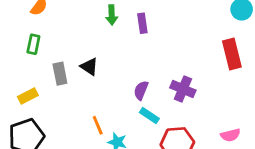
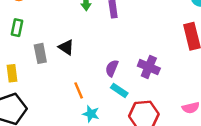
yellow rectangle: (28, 96) -> (12, 73), turned -70
orange line: (98, 125) -> (79, 90), moved

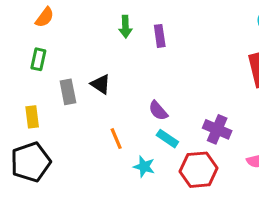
purple cross: (149, 67) -> (217, 129), moved
purple semicircle: (112, 68) -> (158, 111), turned -63
cyan star: (91, 114) -> (144, 167), moved

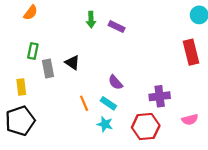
purple rectangle: (160, 36) -> (117, 27), turned -56
green rectangle: (38, 59) -> (33, 51), moved
purple cross: (217, 129) -> (160, 96), turned -30
cyan rectangle: (167, 139) -> (108, 103), moved

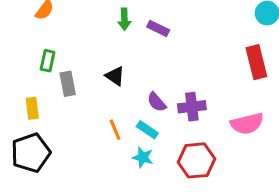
black triangle: (72, 63) -> (115, 76), moved
purple cross: (160, 96) -> (192, 107), moved
pink semicircle: (190, 120) -> (247, 124), moved, size x1.5

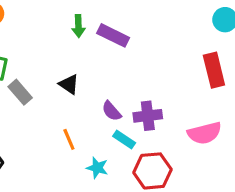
purple rectangle: (158, 28) -> (113, 35), size x1.4
gray rectangle: (68, 84) -> (20, 92), turned -30
cyan rectangle: (147, 130) -> (124, 139), moved

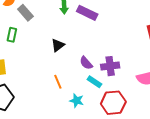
black triangle: (69, 84) -> (58, 45), turned 48
gray rectangle: (20, 92) -> (25, 13), moved

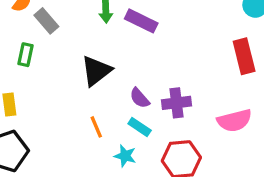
black triangle: (58, 45) -> (96, 71), size x1.5
cyan rectangle: (94, 82) -> (140, 127), moved

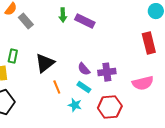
green rectangle: (25, 55) -> (13, 56), moved
black triangle: (96, 71) -> (45, 63), moved

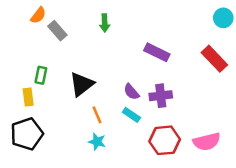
purple rectangle: (85, 21) -> (157, 52), moved
red rectangle: (149, 43) -> (214, 59), turned -30
pink semicircle: (143, 83) -> (207, 142), moved
cyan star: (75, 105) -> (97, 142), moved

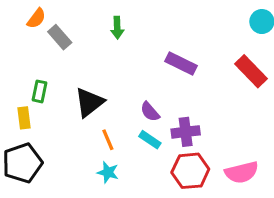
purple cross: (161, 96) -> (186, 132), moved

